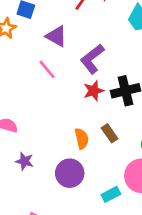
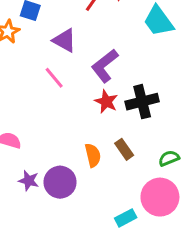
red star: (94, 91) -> (106, 102), turned -30
purple circle: (70, 173) -> (60, 182), moved

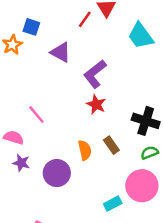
pink line: (54, 78) -> (36, 115), moved
black cross: (142, 102) -> (146, 121), moved, turned 32
purple star: (29, 181) -> (21, 163), moved

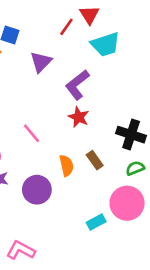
cyan trapezoid: (141, 36) -> (105, 44), moved, turned -72
purple triangle: (61, 52) -> (41, 62), turned 45
pink line: (36, 115) -> (31, 133), moved

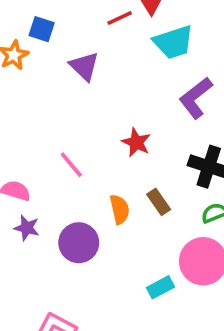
red line: (66, 27) -> (120, 18), turned 30
purple triangle: (41, 62) -> (84, 66), turned -30
purple L-shape: (77, 85) -> (196, 98), moved

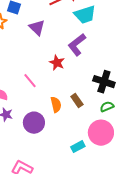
purple L-shape: (196, 98) -> (77, 45), moved
red star: (136, 142) -> (57, 63), moved

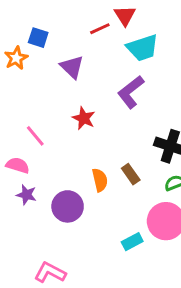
red star: (57, 63) -> (84, 118), moved
pink line: (30, 81) -> (35, 136), moved

